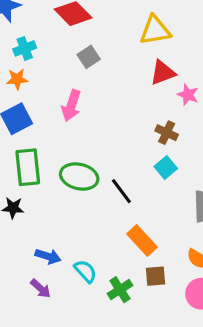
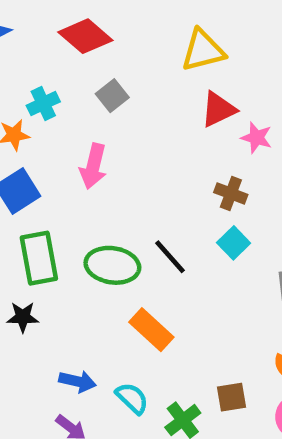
cyan cross: (25, 48) -> (43, 104), moved
black line: (121, 191) -> (170, 257), moved
orange rectangle: (142, 241) -> (151, 330), moved

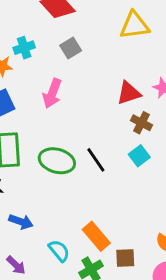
red triangle: (218, 109) -> (129, 93), moved
orange rectangle: (151, 330) -> (96, 236), moved
blue arrow: (77, 381) -> (21, 222), moved

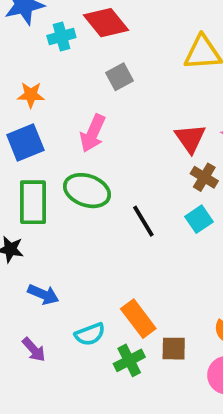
cyan cross: (24, 48) -> (61, 37), moved
red triangle: (129, 93) -> (190, 138), turned -50
green ellipse: (57, 161) -> (87, 191), moved
cyan semicircle: (59, 251) -> (90, 334), turned 105

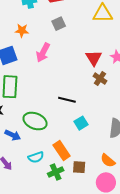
orange star: (31, 95) -> (22, 31), moved
green ellipse: (87, 191) -> (35, 121), moved
cyan square: (199, 219) -> (81, 123), moved
black line: (143, 221) -> (67, 100), turned -48

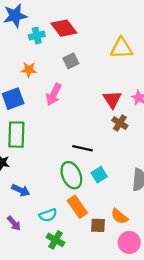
green ellipse: (35, 121) -> (71, 175), moved, turned 45
orange semicircle: (108, 161) -> (119, 216), moved
green cross: (56, 172) -> (56, 240), moved, turned -35

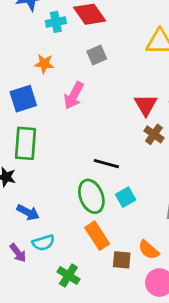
cyan semicircle: (48, 215) -> (43, 243), moved

